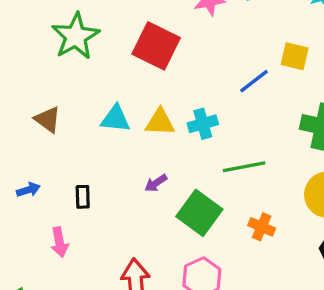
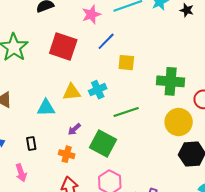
yellow square: (295, 56) -> (126, 63), moved
blue line: (254, 81) -> (106, 41), moved
cyan triangle: (115, 119) -> (46, 108), moved
orange cross: (262, 227) -> (67, 154), moved

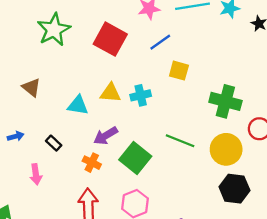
green line: (126, 112) -> (180, 141), moved, turned 30
purple arrow: (74, 129) -> (106, 136), size x1.5
black rectangle: (31, 144) -> (54, 143), turned -48

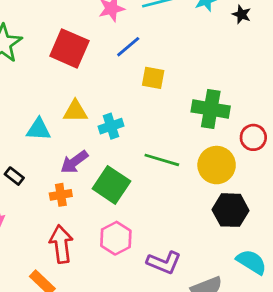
cyan cross: (141, 95) -> (111, 126), moved
orange cross: (92, 163) -> (61, 195), turned -30

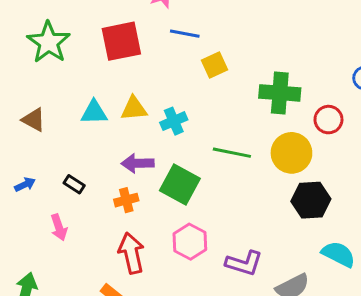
blue line: (128, 47) -> (185, 34), turned 56
red square: (69, 48) -> (121, 41), turned -30
yellow square: (153, 78) -> (215, 65), turned -30
cyan triangle: (39, 129) -> (94, 112), moved
purple arrow: (74, 162) -> (138, 163), turned 40

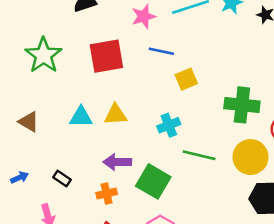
cyan cross: (174, 121) -> (169, 125), moved

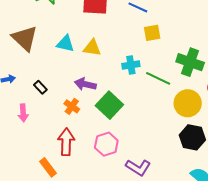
brown triangle: (29, 122) -> (25, 38), size x1.6
green line: (199, 155) -> (158, 78), moved
orange cross: (107, 194) -> (72, 106), turned 35

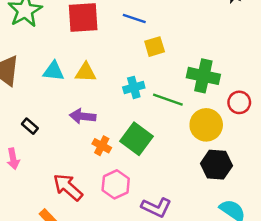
green square: (109, 105) -> (137, 139), moved
orange cross: (72, 106) -> (102, 146), moved
red arrow: (66, 142) -> (68, 187), turned -44

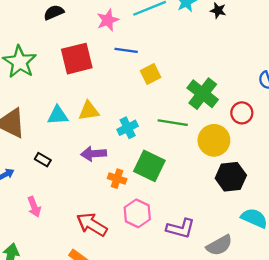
green cross: (203, 76) -> (203, 94), turned 36
cyan cross: (134, 87) -> (128, 128), moved
black rectangle: (30, 126) -> (43, 160), moved

